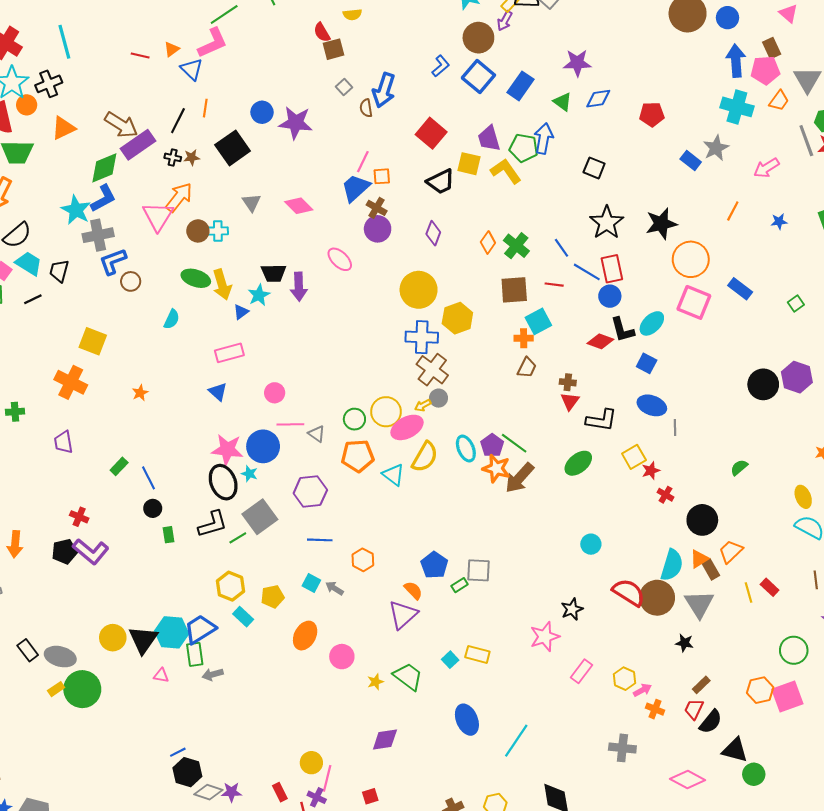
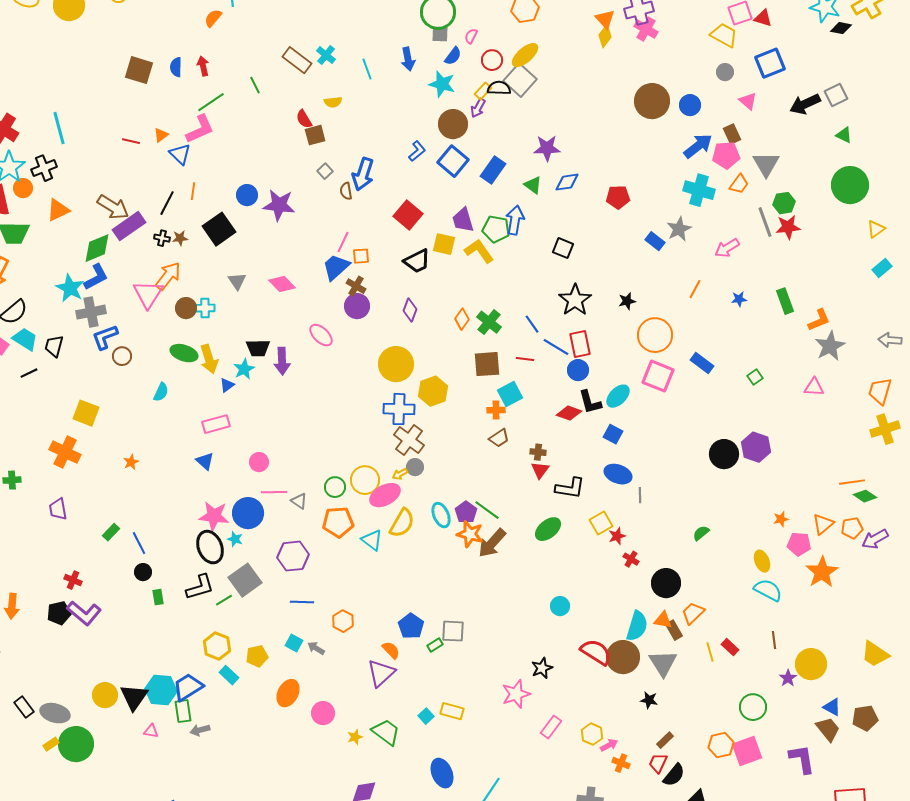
blue arrow: (736, 61) -> (698, 146), turned 56
black star: (661, 224) -> (627, 301), size x0.6
brown trapezoid: (527, 368) -> (499, 438), turned 30
orange triangle: (699, 559) -> (663, 620), turned 42

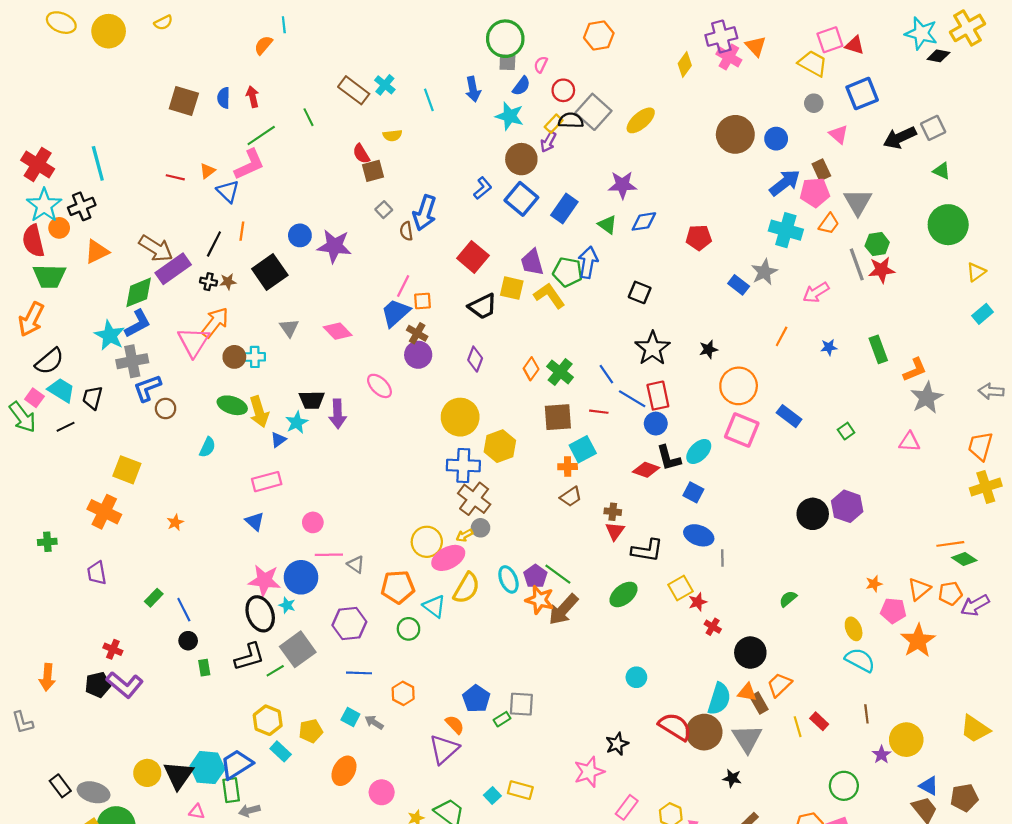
orange triangle: (605, 19) -> (756, 46), moved
yellow ellipse: (525, 55) -> (641, 120), moved
green circle: (335, 487) -> (408, 629), moved

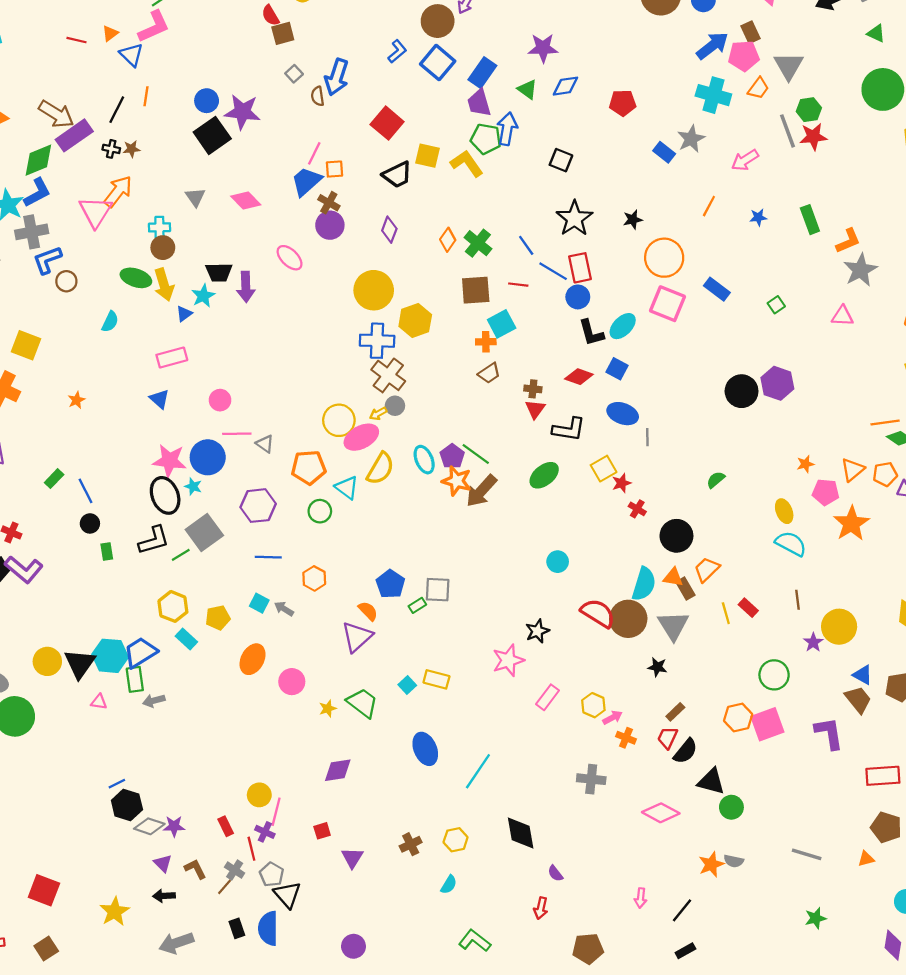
purple trapezoid: (532, 262) -> (479, 103), moved
black square: (270, 272) -> (212, 135), moved
brown circle: (234, 357) -> (163, 248), moved
red diamond: (646, 470) -> (579, 377), moved

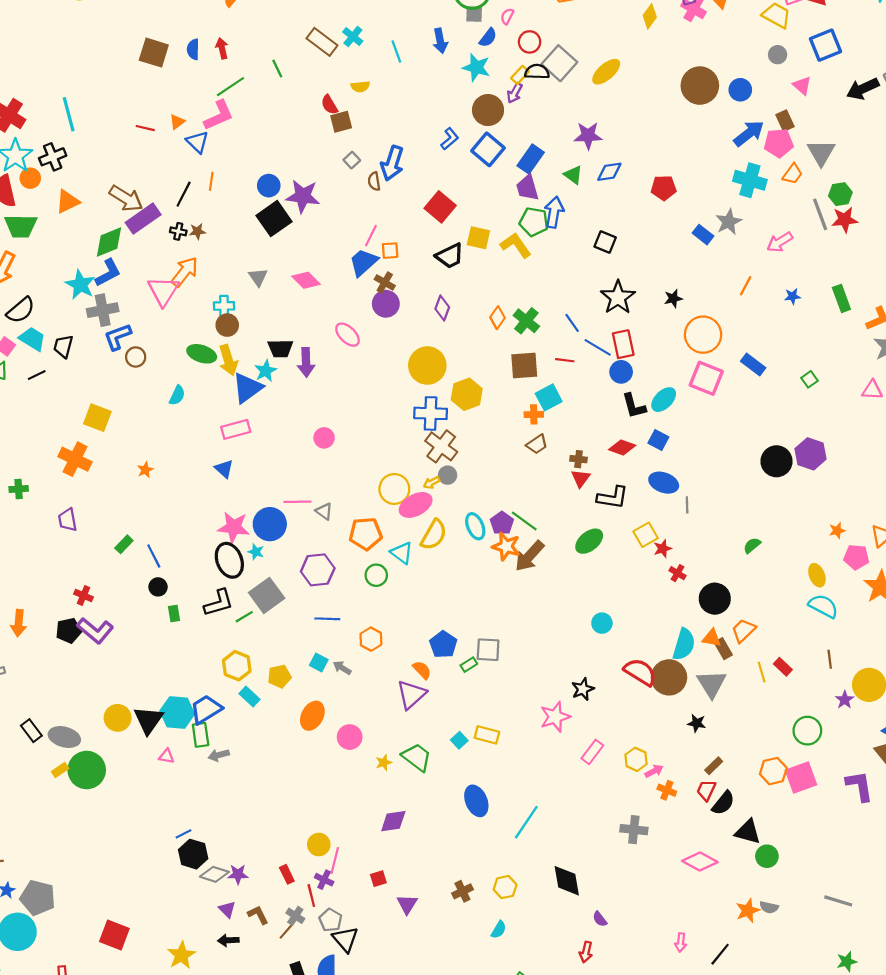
blue triangle: (184, 314) -> (247, 388), size x2.0
pink circle: (220, 400) -> (324, 438), moved

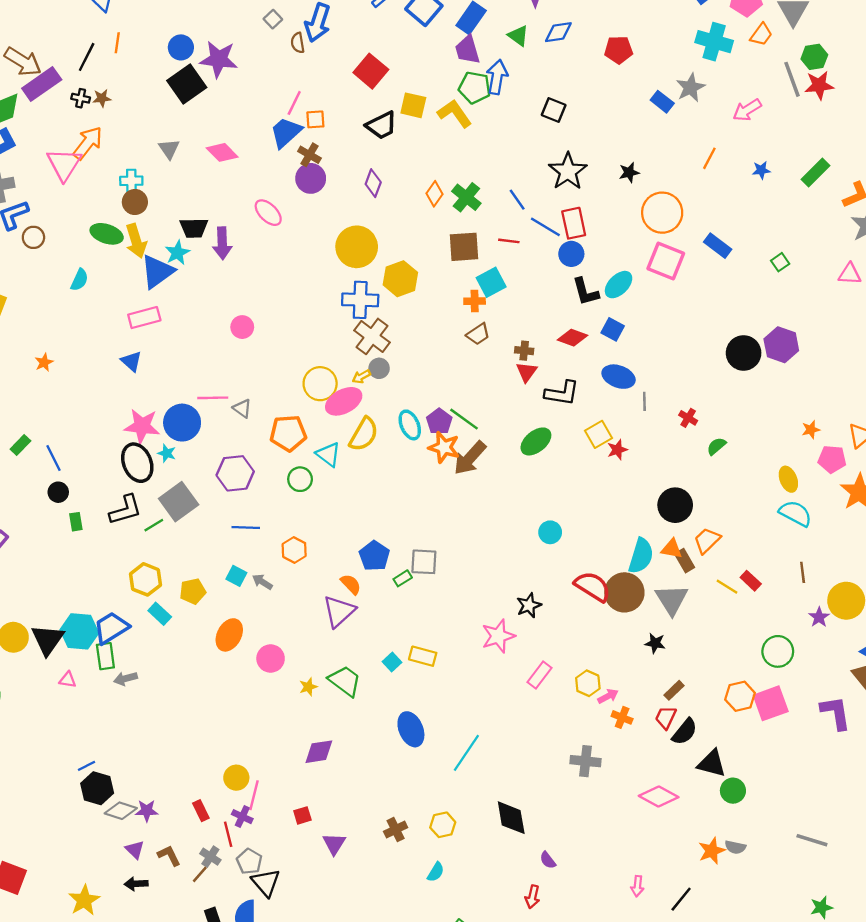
green rectangle: (841, 298) -> (816, 173), turned 65
red cross: (677, 573) -> (688, 418), moved
yellow line: (762, 672) -> (727, 587), turned -42

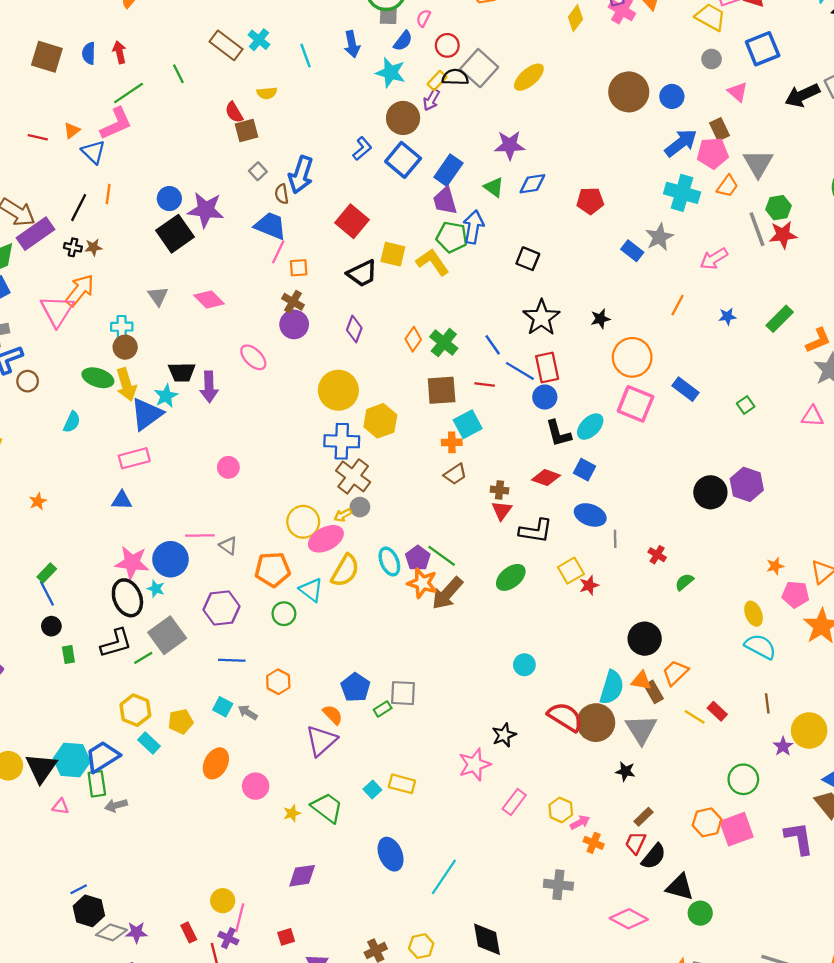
blue trapezoid: (286, 132) -> (270, 226), moved, turned 64
blue triangle: (131, 361) -> (122, 500), turned -40
green rectangle: (20, 445) -> (47, 573), moved

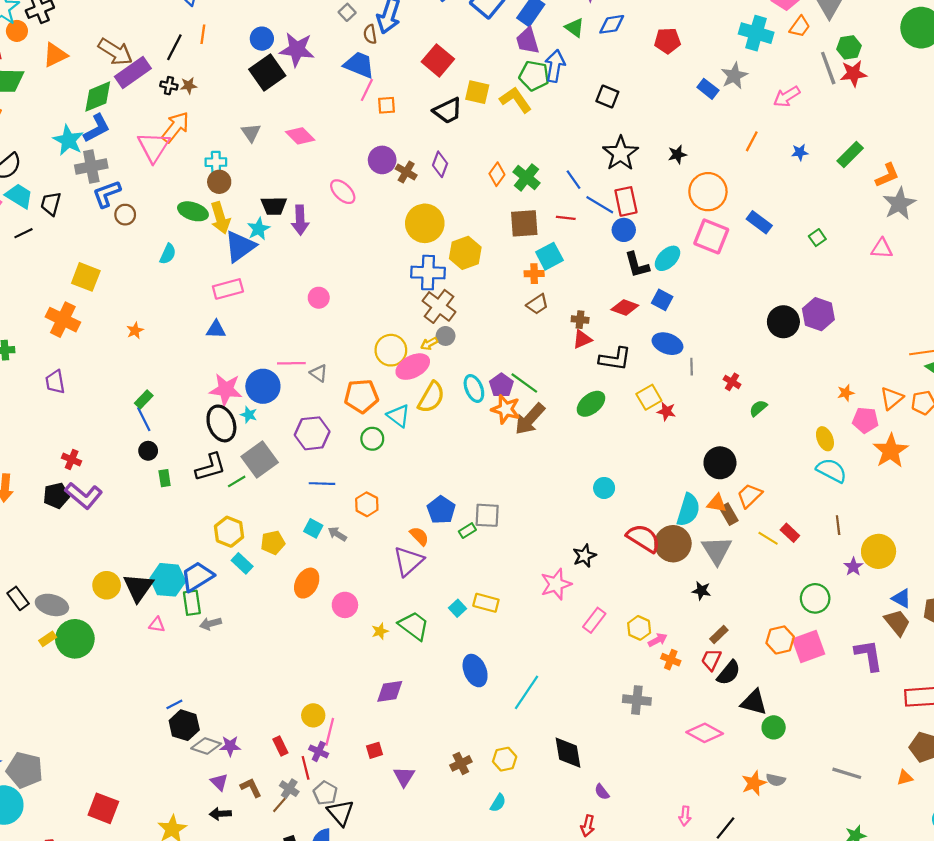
brown cross: (293, 302) -> (406, 172), moved
red triangle: (502, 510) -> (582, 339), turned 30
red star: (589, 585) -> (666, 411), turned 30

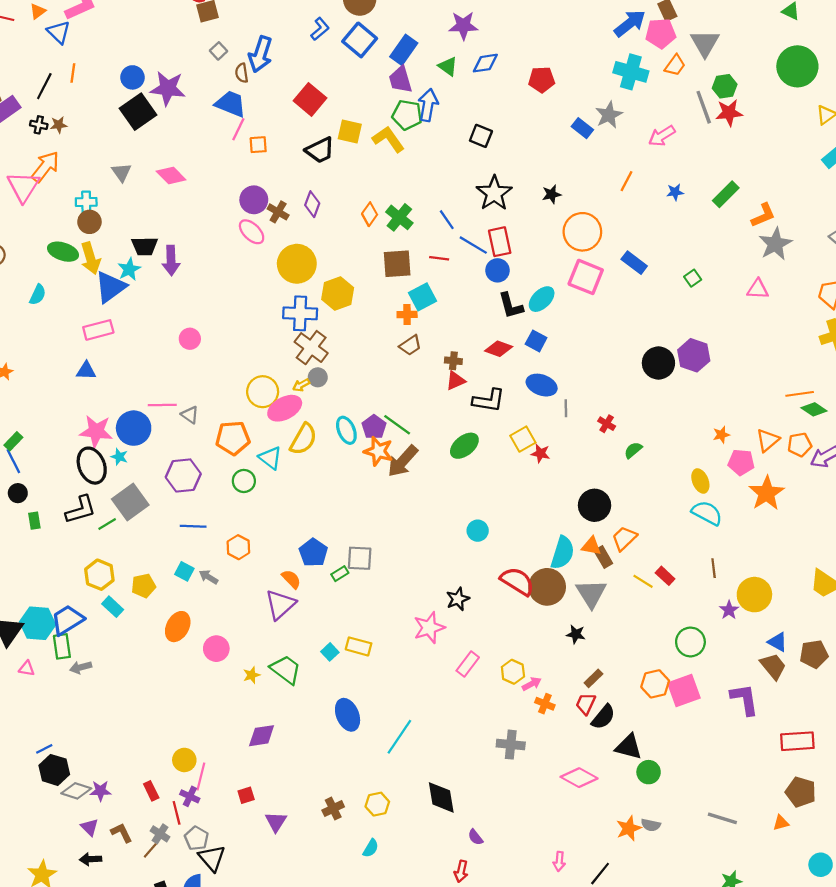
pink ellipse: (343, 192) -> (252, 232), moved

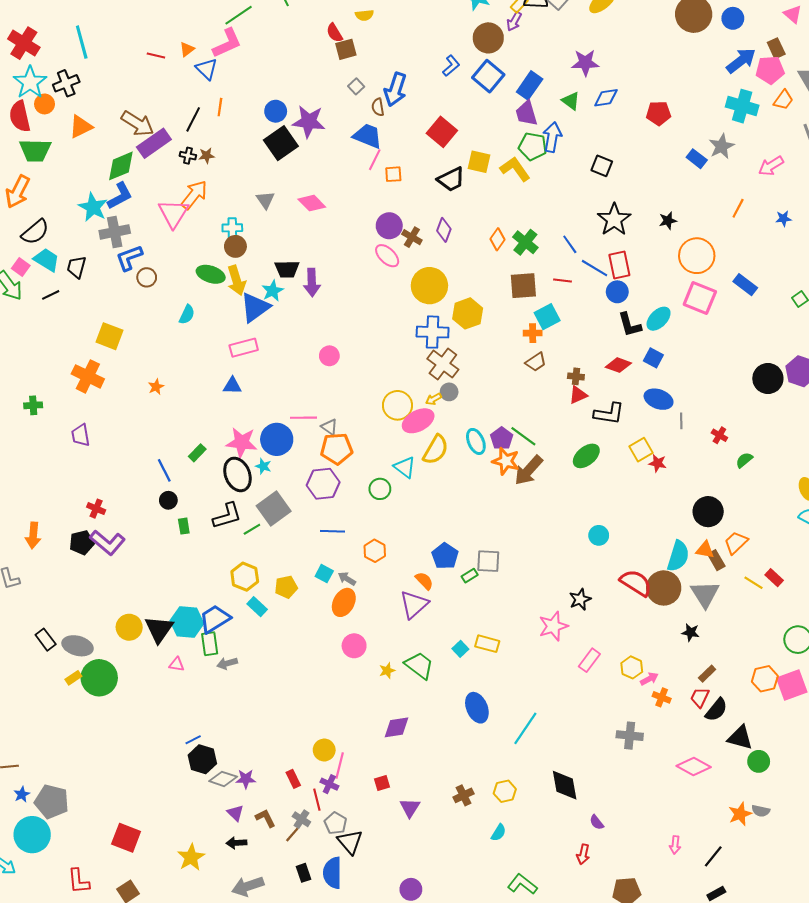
orange pentagon: (233, 438) -> (337, 449), moved
green rectangle: (13, 441) -> (197, 453), moved
orange ellipse: (178, 627) -> (344, 602), moved

